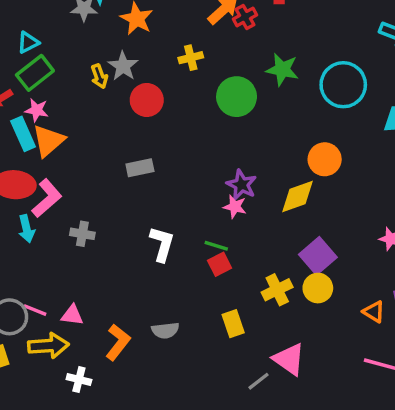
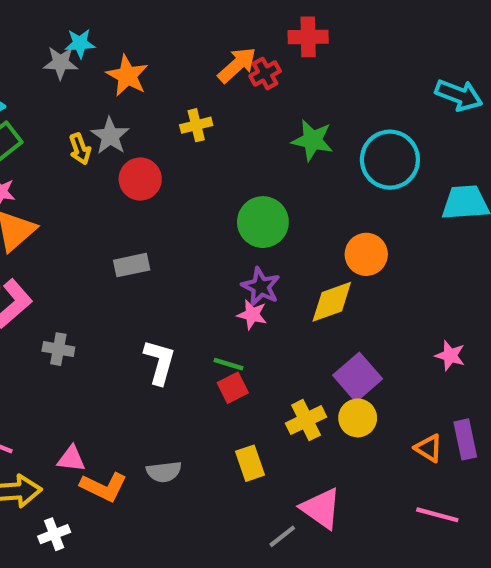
green circle: (237, 97) -> (263, 222), moved
pink triangle: (72, 315) -> (71, 459), moved
orange L-shape: (118, 342) -> (104, 487), turned 78
white cross: (79, 380) -> (54, 534), turned -35

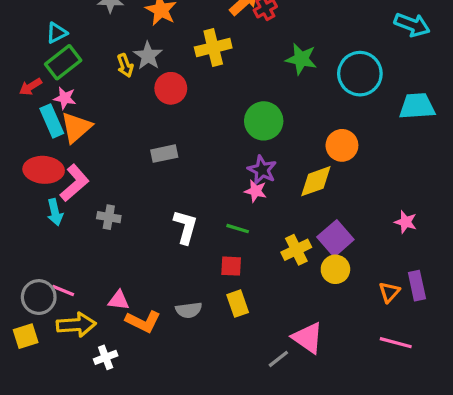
yellow cross: (196, 125) -> (213, 48), size x1.5
red square: (233, 388) -> (231, 266), moved, turned 30
yellow cross: (306, 420) -> (296, 250), moved
orange triangle: (429, 448) -> (389, 292), turned 40
yellow rectangle: (250, 463) -> (238, 304), moved

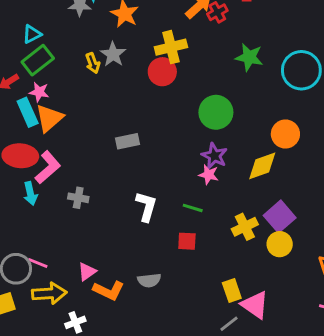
red circle: (171, 88) -> (162, 72), moved
pink triangle: (119, 300) -> (87, 272), turned -42
yellow rectangle: (238, 304) -> (232, 290), moved

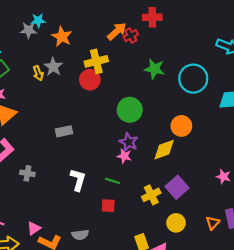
yellow circle: (280, 244) -> (176, 223), moved

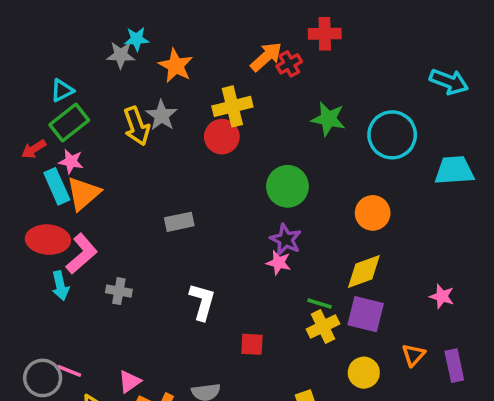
yellow arrow: (38, 73) -> (137, 126), size x1.5
yellow diamond: (164, 150) -> (364, 271), moved
green line: (112, 181) -> (319, 303), moved
purple square: (177, 187) -> (366, 314), turned -35
orange triangle: (213, 223) -> (413, 355), moved

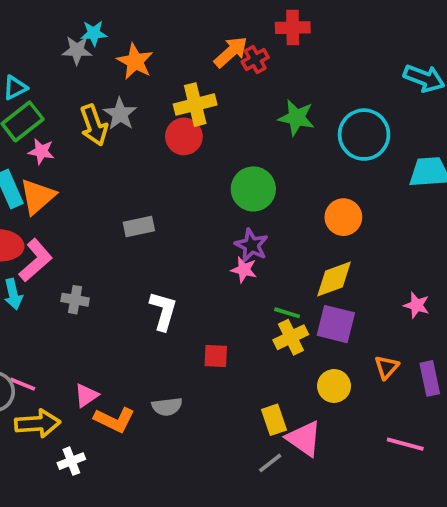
pink star: (71, 161) -> (41, 151), moved

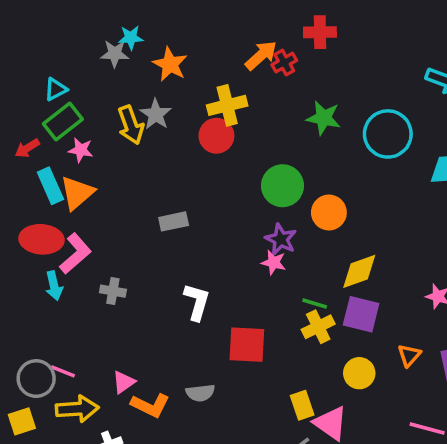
orange circle: (343, 217) -> (329, 213), moved
red square: (216, 356) -> (247, 345), size x1.6

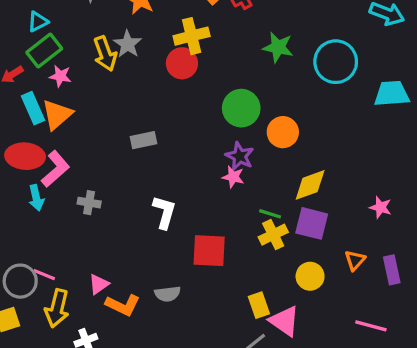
yellow arrow: (77, 409) -> (57, 308), turned 108

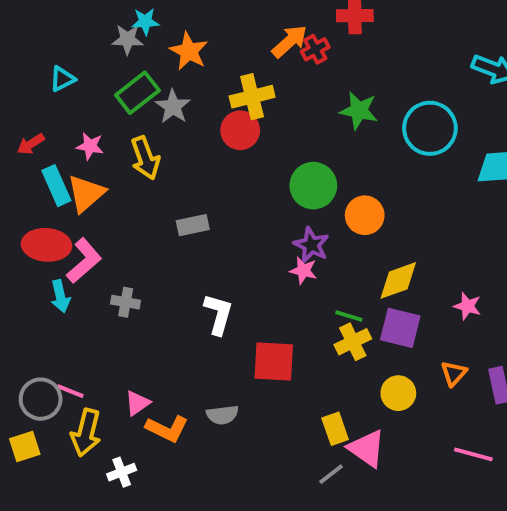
green rectangle: (44, 50) -> (137, 93), moved
yellow arrow: (105, 54) -> (145, 158), moved
pink star: (381, 207) -> (467, 306), moved

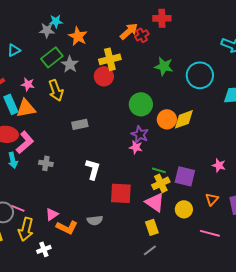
orange triangle: (86, 194) -> (26, 108), turned 30
yellow diamond: (398, 280) -> (184, 119), moved
pink triangle: (367, 448) -> (155, 202), moved
pink line: (473, 454) -> (210, 233), moved

